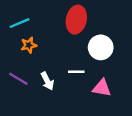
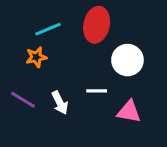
cyan line: (19, 23) -> (48, 29), moved

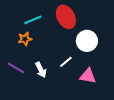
red ellipse: (97, 25) -> (66, 17), turned -40
white line: (97, 91) -> (66, 62), turned -40

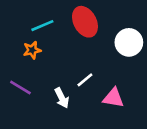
white circle: (87, 41) -> (129, 42), moved
white arrow: (41, 70) -> (62, 98), moved

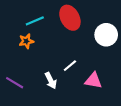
purple line: (20, 88) -> (15, 83), moved

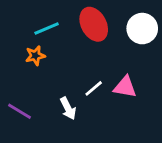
white circle: (106, 35) -> (142, 29), moved
pink triangle: (93, 81) -> (125, 87), moved

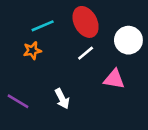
white circle: (142, 29) -> (128, 40), moved
white line: (94, 88) -> (86, 53), moved

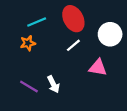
purple line: (18, 101) -> (29, 86), moved

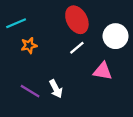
cyan line: (37, 22) -> (16, 23), moved

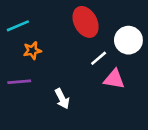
white line: (77, 48) -> (99, 58), moved
purple line: (30, 91) -> (19, 82), moved, turned -36

